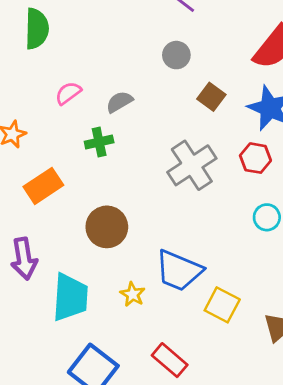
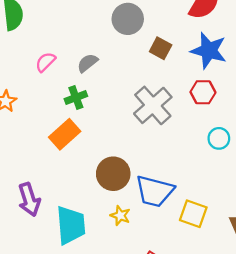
gray circle: (176, 55) -> (128, 19), size x1.4
orange rectangle: (43, 186) -> (65, 134), moved
brown circle: (107, 227) -> (113, 174), moved

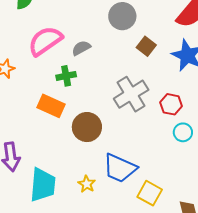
pink semicircle: (45, 62) -> (45, 41), size x1.8
red hexagon: (203, 92) -> (171, 104), moved
orange rectangle: (65, 134) -> (51, 106), turned 56
brown circle: (113, 174) -> (87, 127), moved

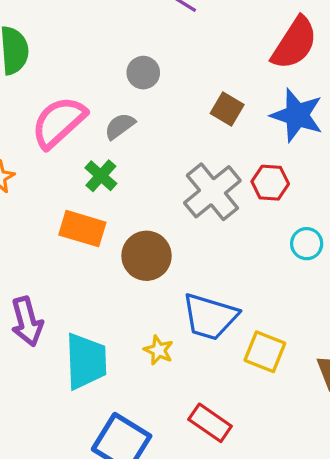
gray circle: (122, 16) -> (143, 73), moved, size x0.7
green cross: (66, 76) -> (101, 176), turned -30
red hexagon: (171, 104) -> (270, 183), moved

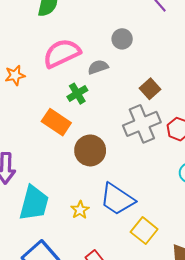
brown square: (227, 109) -> (150, 89), moved

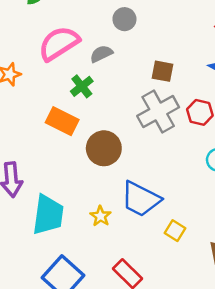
brown square: (150, 89) -> (163, 71), turned -30
yellow square: (144, 231) -> (175, 231), size x0.7

